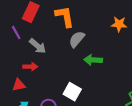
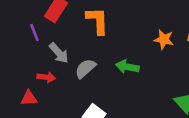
gray semicircle: (77, 39) -> (85, 68), moved
green arrow: (93, 60) -> (127, 67), moved

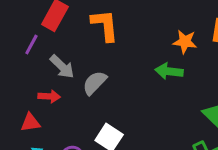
purple line: (34, 32) -> (31, 44), turned 54
green arrow: (127, 67) -> (169, 71), moved

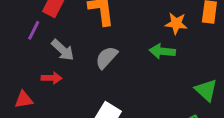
gray semicircle: (95, 83) -> (107, 58), moved
red triangle: (30, 123) -> (24, 100), moved

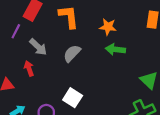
orange star: (176, 23) -> (108, 27), moved
red arrow: (52, 78) -> (29, 68), turned -112

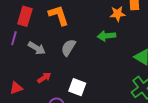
orange star: (108, 27) -> (118, 14), moved
red arrow: (29, 68) -> (44, 78), moved, turned 88

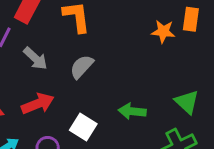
green arrow: (106, 36) -> (132, 111), moved
red arrow: (44, 78) -> (38, 104), size x1.5

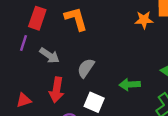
gray semicircle: (82, 67) -> (86, 68), moved
red arrow: (38, 104) -> (57, 90), turned 130

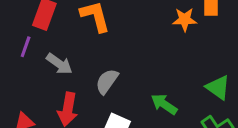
green arrow: (130, 84) -> (164, 104), turned 36

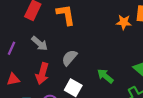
purple line: (26, 47) -> (11, 48), moved

